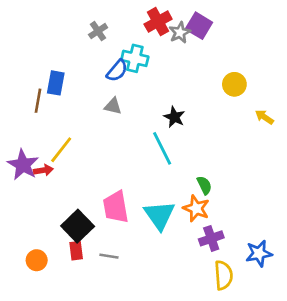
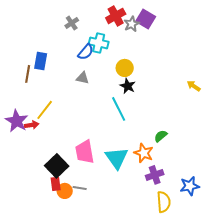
yellow circle: (234, 84) -> (125, 68), moved
green semicircle: (204, 185) -> (161, 136), moved, turned -104
orange circle: (37, 260) -> (65, 191), moved

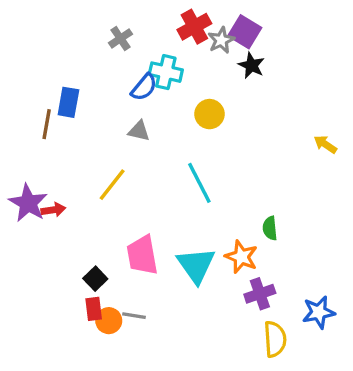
black star: (128, 86) -> (251, 65), moved
yellow line: (45, 110) -> (112, 185), moved
green semicircle: (161, 136) -> (270, 228), turned -56
black square: (57, 166) -> (95, 279), size x0.6

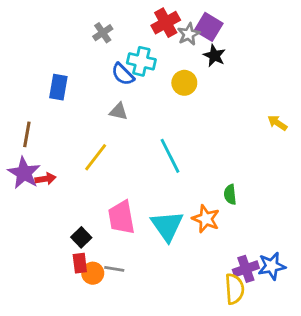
blue semicircle: (144, 87) -> (123, 74), turned 95
yellow circle: (209, 114) -> (184, 83), moved
brown line: (47, 124) -> (27, 134), moved
purple cross: (260, 294) -> (246, 269), moved

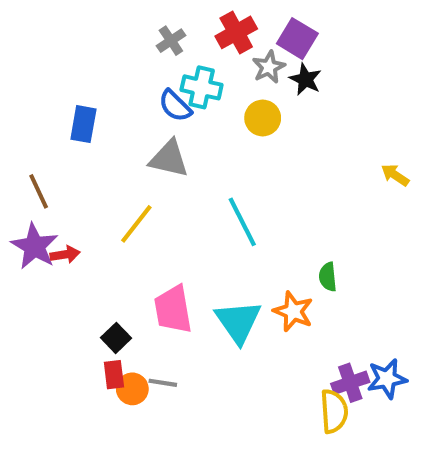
gray cross: (103, 33) -> (171, 41), moved
gray star: (189, 34) -> (269, 67), moved
gray triangle: (118, 111) -> (169, 159), size x1.5
brown line: (27, 134) -> (39, 191), turned -35

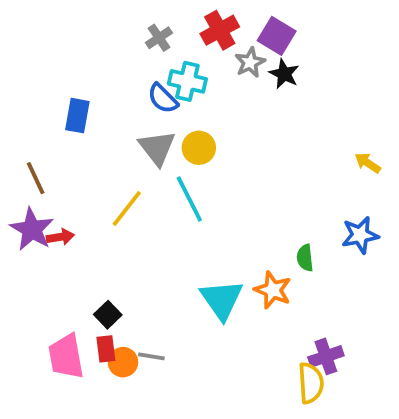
yellow circle: (263, 118) -> (199, 148), moved
gray triangle: (169, 159) -> (157, 148), turned 39
cyan line: (242, 222) -> (189, 199), moved
pink trapezoid: (173, 309) -> (66, 356), moved
blue star: (387, 379) -> (360, 235), moved

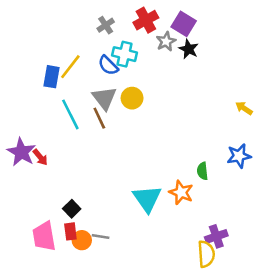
brown line: (36, 178) -> (99, 118), moved
cyan line: (189, 199) -> (70, 114), moved
yellow line: (127, 208) -> (70, 67), moved
red arrow: (60, 237) -> (40, 157), turned 60

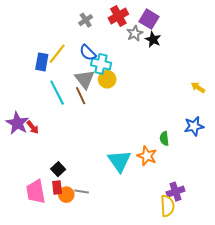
cyan cross: (125, 54) -> (101, 64), moved

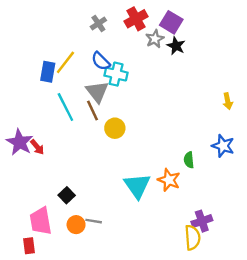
yellow circle: (107, 79) -> (115, 128), moved
yellow arrow: (198, 87) -> (228, 101), turned -136
blue star: (194, 126) -> (223, 146), turned 30
red rectangle: (57, 187) -> (29, 246), moved

